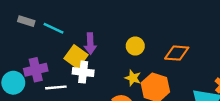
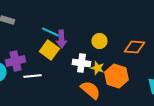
cyan line: (54, 28) -> (50, 32), moved
white cross: (83, 72) -> (81, 63), moved

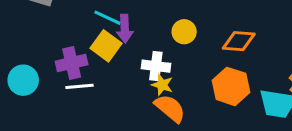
purple cross: (15, 61) -> (72, 63), moved
yellow star: (97, 68) -> (162, 85), moved
orange hexagon: (116, 76) -> (231, 86), moved

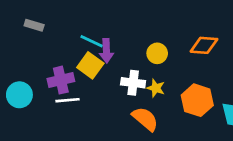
orange diamond: (239, 41) -> (204, 45), moved
yellow star: (162, 85) -> (156, 88), moved

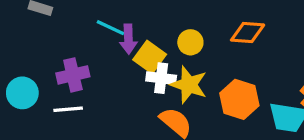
yellow square: (90, 65) -> (150, 57), moved
yellow star: (156, 88) -> (189, 85), size x1.6
white line: (68, 100) -> (68, 109), moved

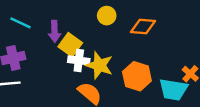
cyan line: (110, 28) -> (21, 23), moved
yellow circle: (190, 42) -> (107, 16), moved

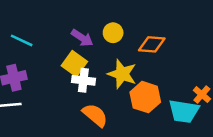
purple arrow: (55, 31) -> (82, 38), moved, turned -55
yellow star: (99, 65) -> (122, 74), moved

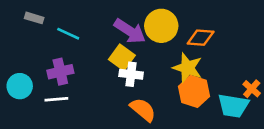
yellow circle: (113, 33) -> (161, 26), size x1.6
purple arrow: (82, 38) -> (130, 31), size x1.4
yellow star: (122, 74) -> (187, 68), moved

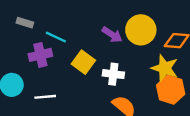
purple arrow: (130, 31) -> (112, 35), size x0.7
yellow square: (122, 57) -> (83, 62), moved
purple cross: (60, 72) -> (40, 55), moved

